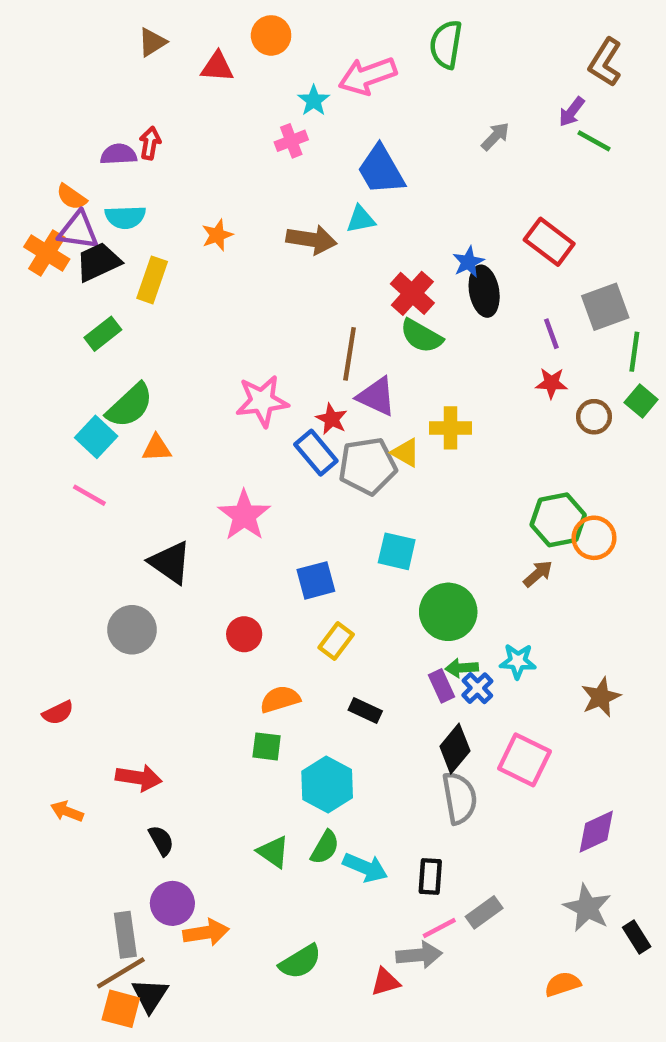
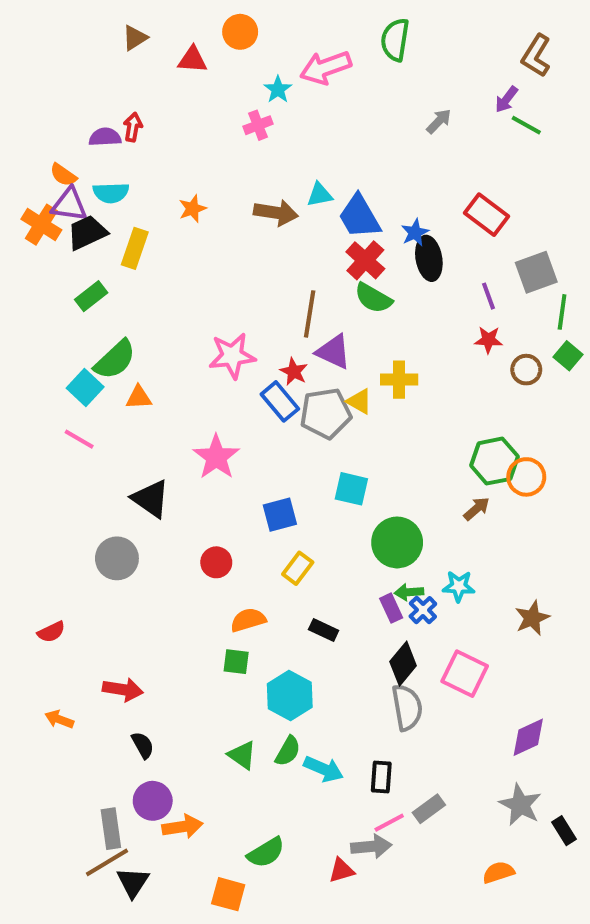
blue trapezoid: (381, 170) -> (359, 217), moved
orange square: (121, 1009) -> (228, 894), moved

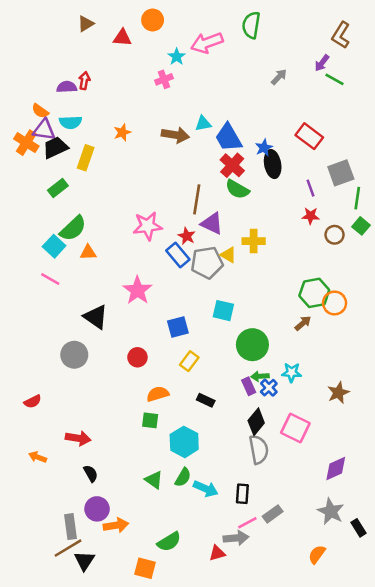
orange semicircle: (498, 872) -> (317, 554), turned -36

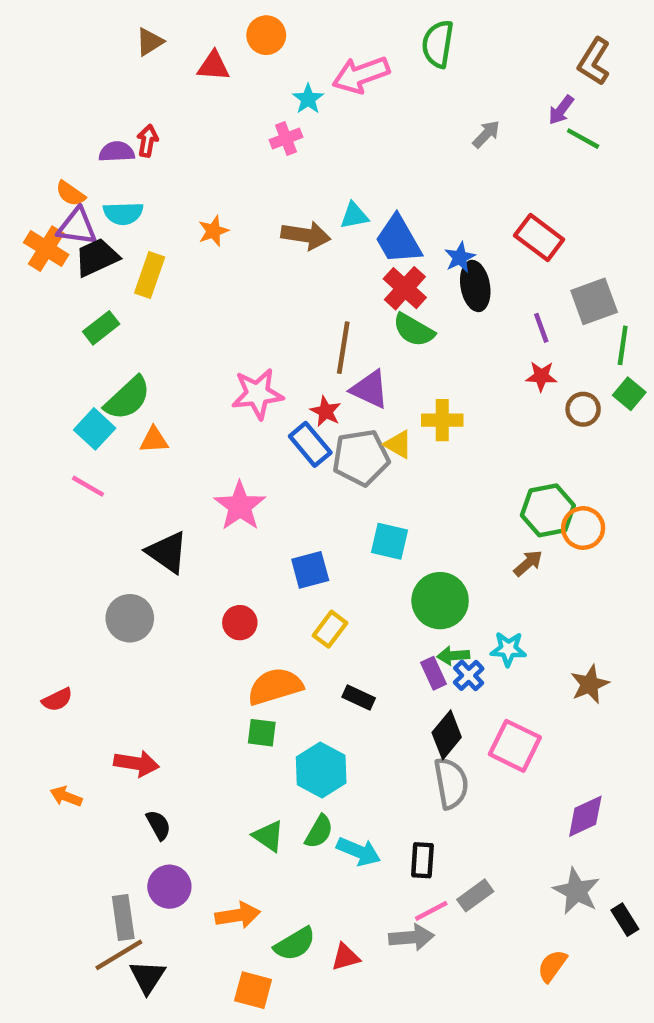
orange semicircle: (158, 394) -> (275, 686), size x1.4
orange arrow: (116, 525) -> (238, 915), moved
red triangle: (217, 553) -> (345, 957), moved

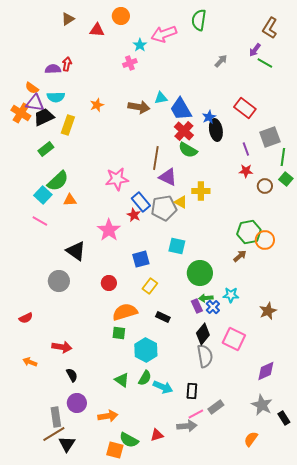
red star: (326, 411) -> (134, 215), moved
green semicircle: (295, 944) -> (129, 440), moved, turned 60

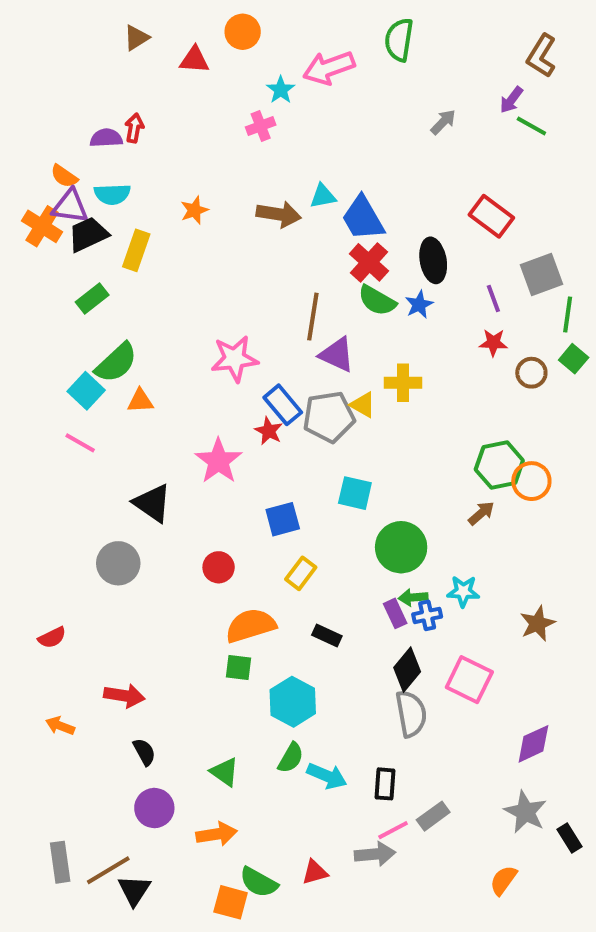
blue star: (209, 117) -> (419, 305), moved
blue cross: (213, 307) -> (427, 615), turned 32
green triangle: (122, 380) -> (225, 772), moved
gray rectangle: (56, 417) -> (60, 862), moved

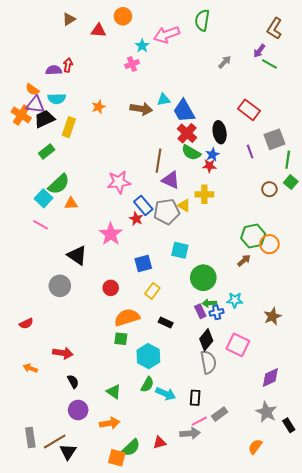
red star: (493, 343) -> (209, 166), moved
green semicircle: (259, 882) -> (131, 448), turned -72

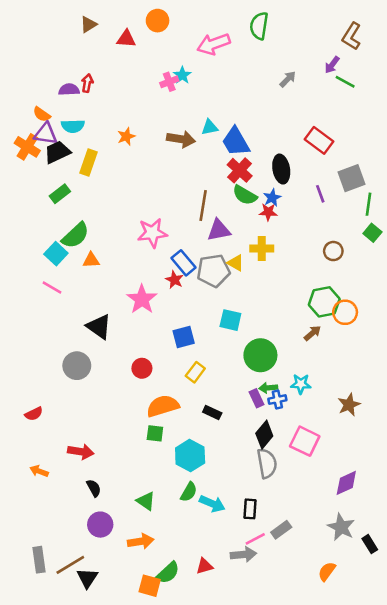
cyan star: (142, 46) -> (182, 75), moved
purple triangle: (171, 180) -> (219, 230), turned -36
brown circle: (269, 189) -> (333, 251), moved

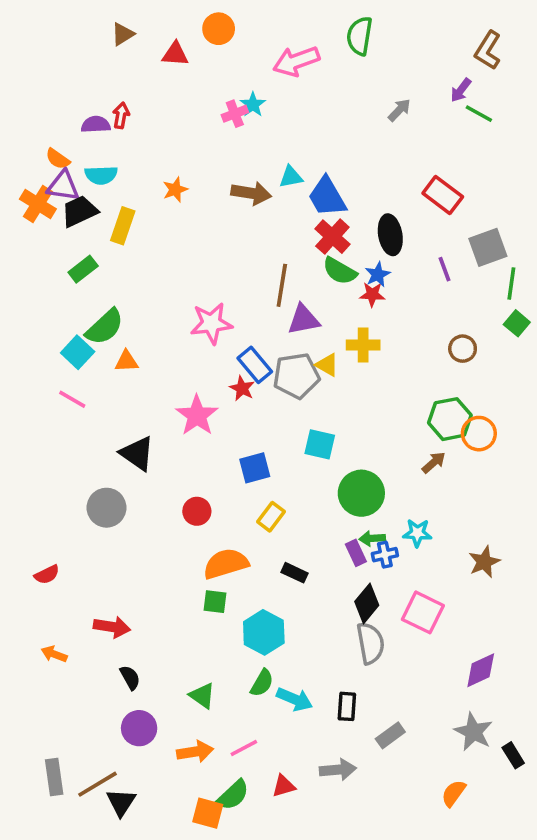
pink line: (255, 539) -> (244, 748), moved

